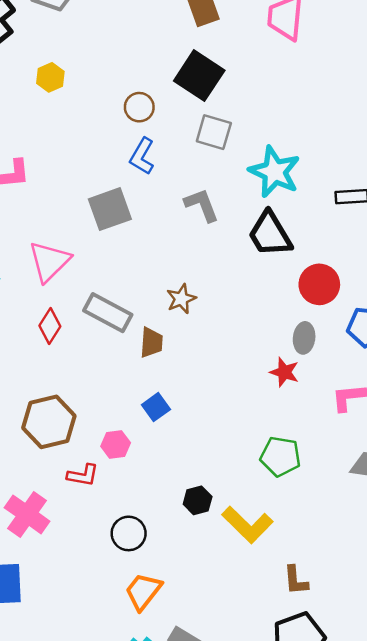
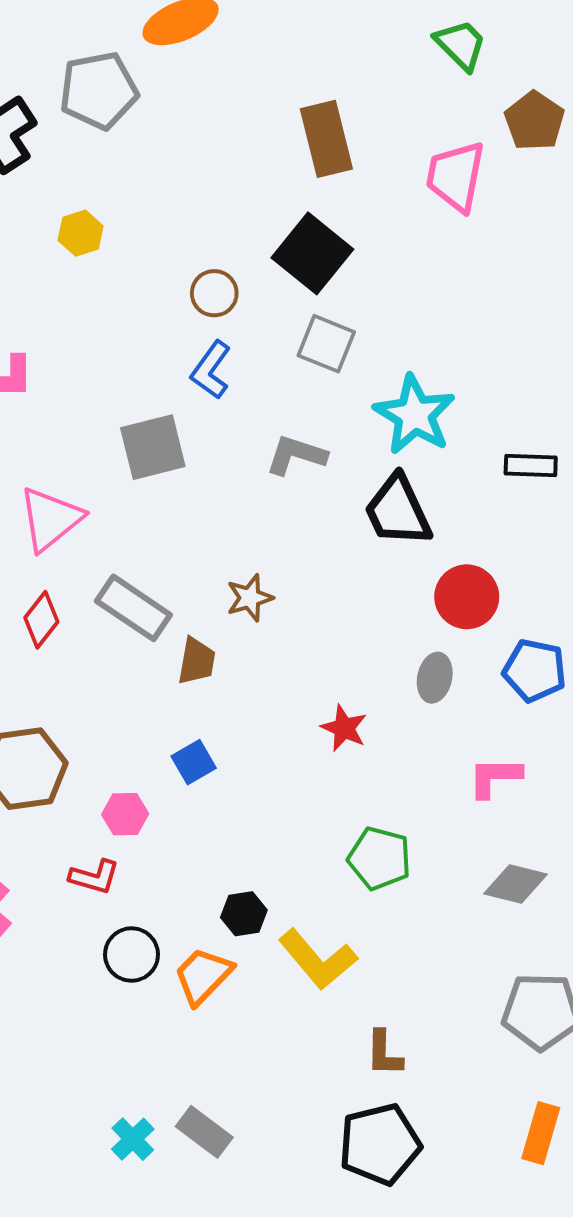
gray L-shape: (202, 205) -> (296, 455), turned -57
red star: (284, 372) -> (344, 728), moved
red L-shape: (83, 475) -> (94, 877), moved
orange trapezoid: (143, 591) -> (203, 976), moved

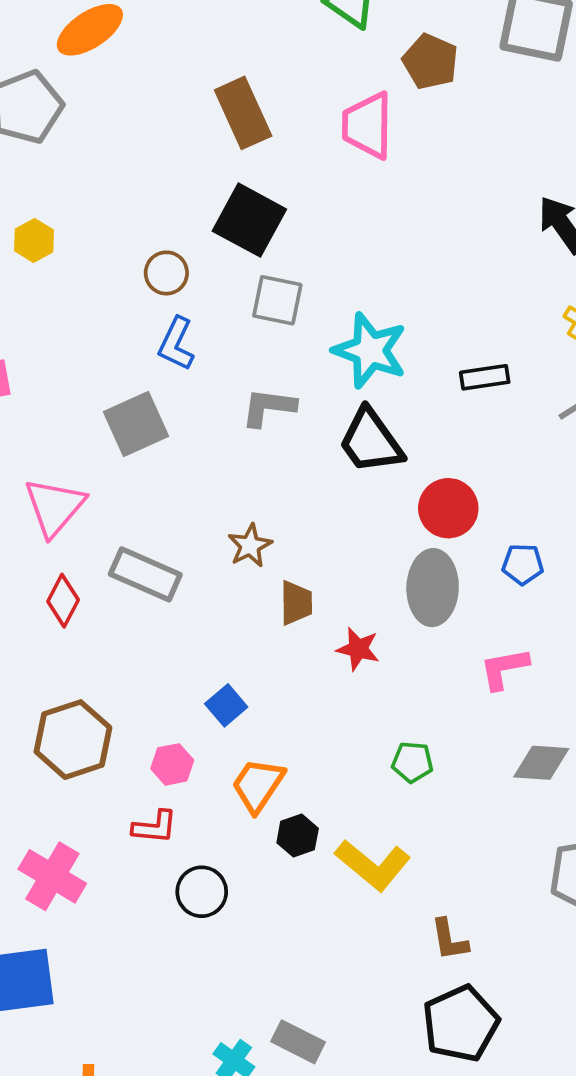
brown trapezoid: (197, 661) -> (296, 603), moved
blue pentagon: (535, 670) -> (523, 564), size x0.7
gray ellipse: (435, 678) -> (433, 588), size x1.6
green pentagon: (380, 858) -> (412, 762), size x0.7
orange trapezoid: (203, 976) -> (258, 785), moved

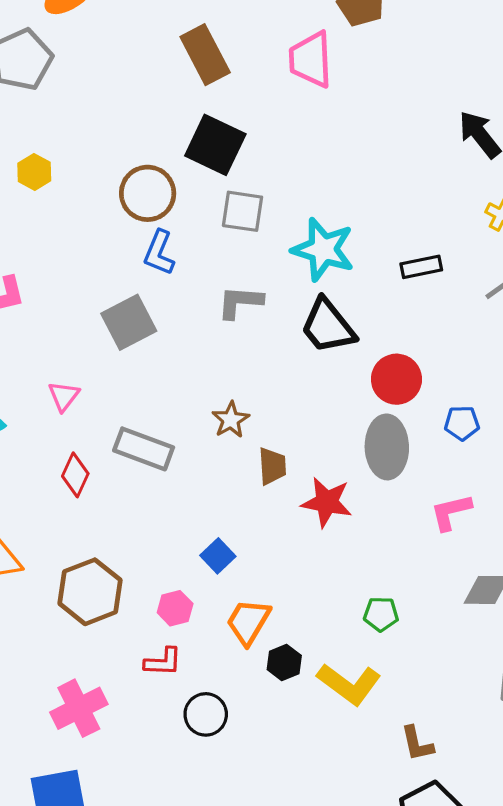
brown circle: (166, 273) -> (148, 193), size x1.5
pink triangle: (54, 507) -> (64, 396), size x0.6
red star: (358, 649) -> (327, 502), size x1.4
green pentagon: (412, 762) -> (381, 614), moved
pink cross: (52, 876) -> (79, 708), turned 36

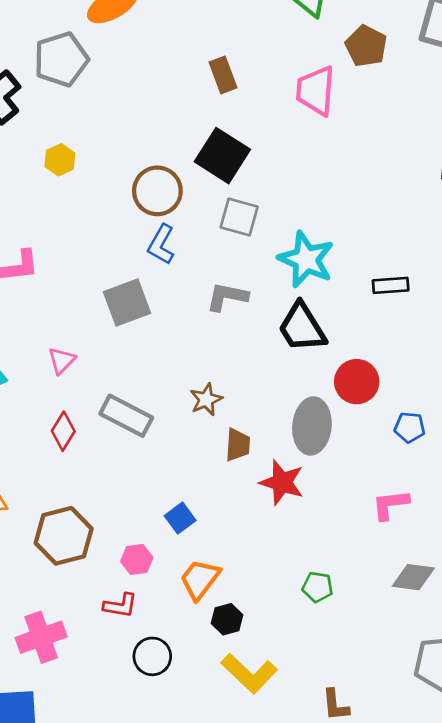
brown rectangle: (205, 55) -> (223, 75), size x0.7
gray ellipse: (387, 447) -> (312, 426), moved
yellow L-shape: (349, 684) -> (249, 673), moved

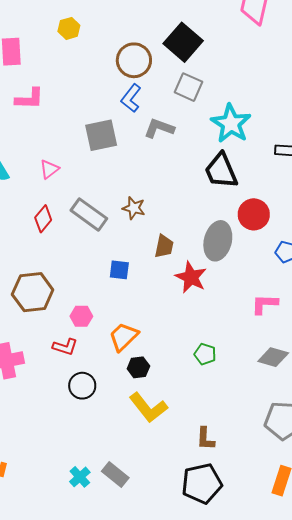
gray L-shape: (227, 297) -> (159, 128), moved
brown star: (206, 399) -> (134, 208), moved, turned 30
blue square: (180, 518) -> (119, 270), moved, turned 35

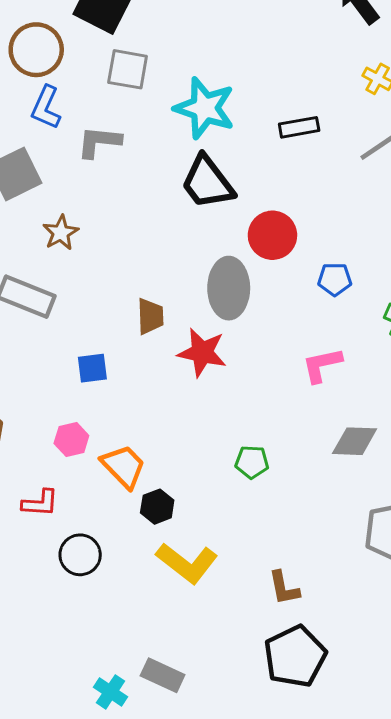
brown star: (134, 208) -> (61, 233), moved, turned -30
pink hexagon: (81, 316) -> (71, 439), moved
orange trapezoid: (123, 337) -> (123, 466), turned 104

